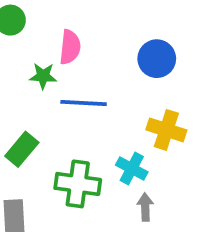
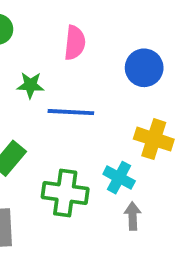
pink semicircle: (70, 47) -> (75, 43), moved

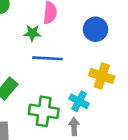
green star: (30, 85) -> (32, 33), moved
gray arrow: (133, 216) -> (74, 126), moved

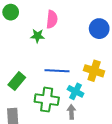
blue circle: (95, 29) -> (99, 29), moved
blue line: (47, 58) -> (57, 71), moved

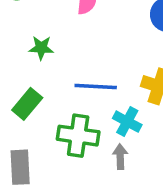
green star: (37, 36) -> (41, 48), moved

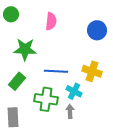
green star: (41, 48) -> (25, 49), size x1.6

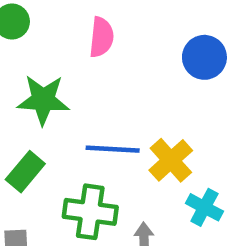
yellow cross: (92, 71) -> (171, 160), moved, turned 30
cyan cross: (74, 91) -> (204, 207), moved

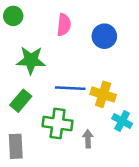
blue circle: (204, 57) -> (104, 36), moved
yellow cross: (171, 160) -> (103, 94), turned -30

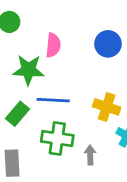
pink semicircle: (64, 25) -> (53, 45), moved
blue line: (70, 88) -> (53, 100), moved

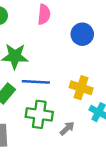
pink semicircle: (53, 45) -> (44, 14), moved
gray arrow: (90, 155) -> (67, 128), turned 49

